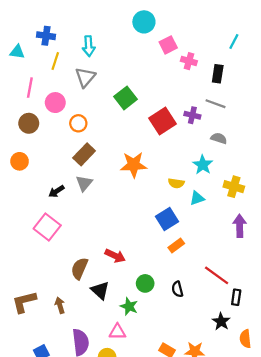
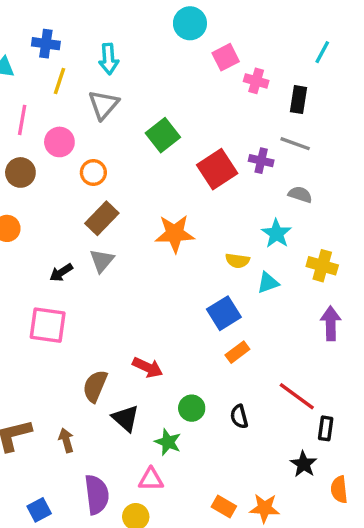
pink square: (47, 227) -> (48, 325), turned -30

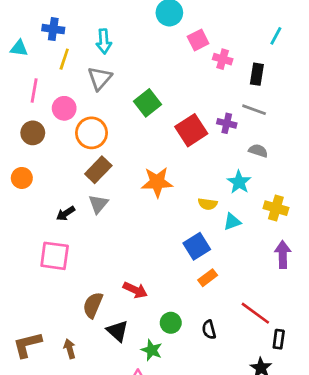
orange circle: (93, 172) -> (91, 133), size x1.5

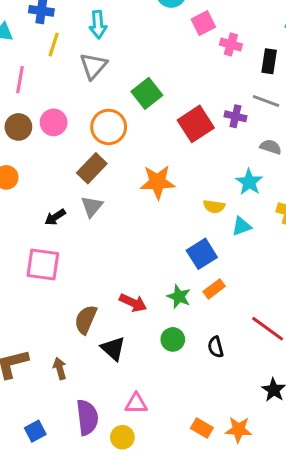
pink circle: (64, 108) -> (54, 122), moved
orange circle: (91, 133) -> (109, 127), moved
green star: (152, 350) -> (179, 297), moved

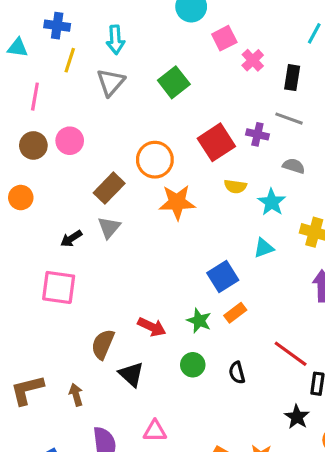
pink cross: (231, 44) -> (253, 60), turned 30
green square: (147, 93) -> (174, 82), moved
orange circle: (109, 127) -> (155, 160), moved
yellow semicircle: (214, 206) -> (235, 186), moved

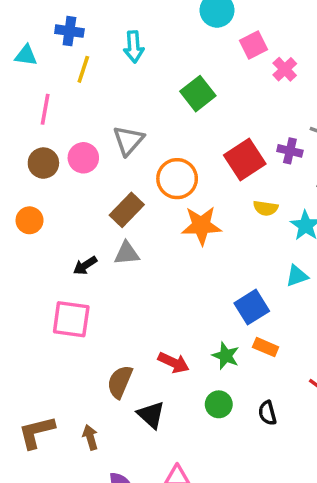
gray triangle: (111, 82) -> (128, 140), moved
gray triangle: (109, 227) -> (127, 253), turned 45
orange rectangle: (235, 313) -> (266, 347), turned 60

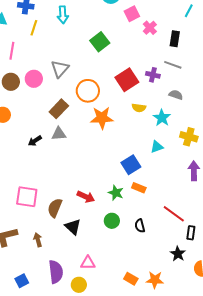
pink square: (71, 319) -> (27, 197), moved

